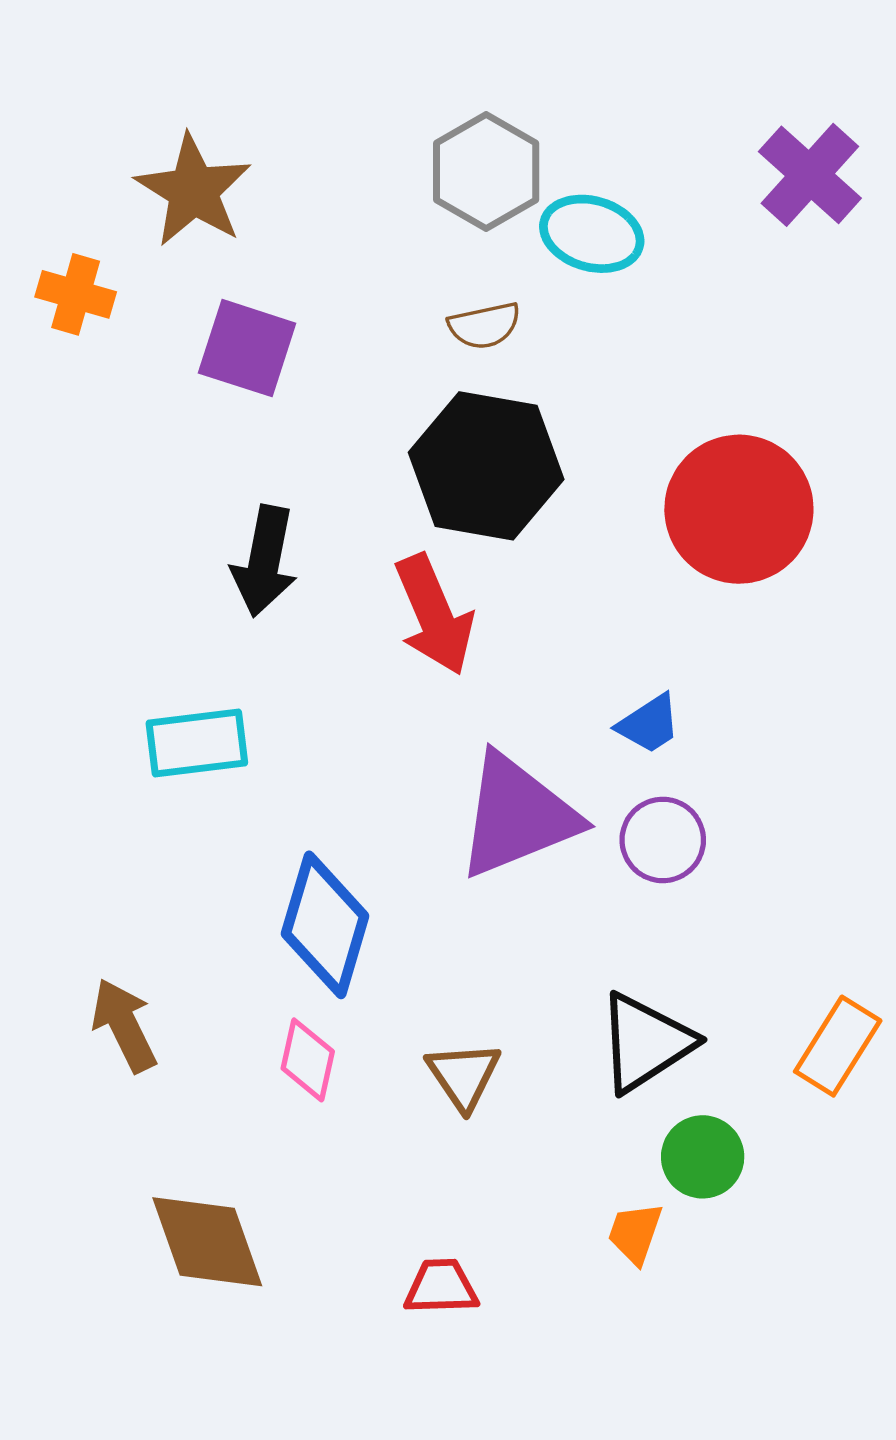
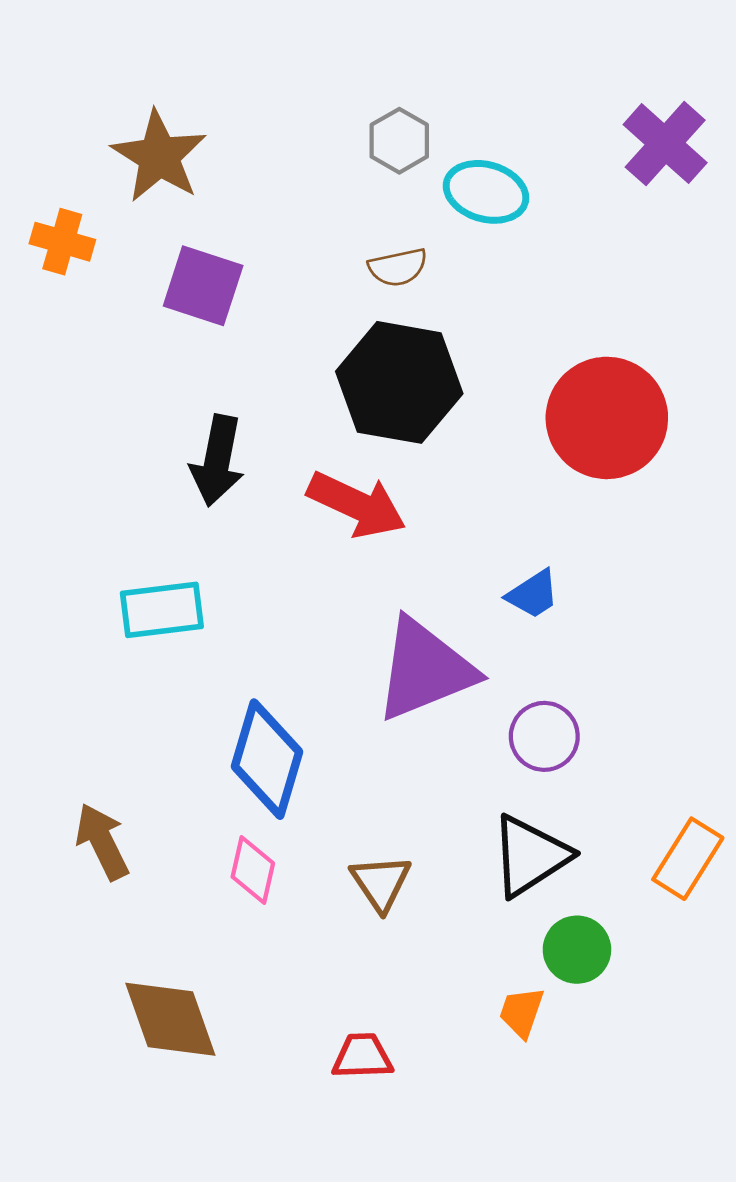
gray hexagon: (486, 171) -> (399, 141), size x0.7
red arrow: (434, 615) -> (357, 505), turned -42
purple circle: (663, 840) -> (544, 736), moved

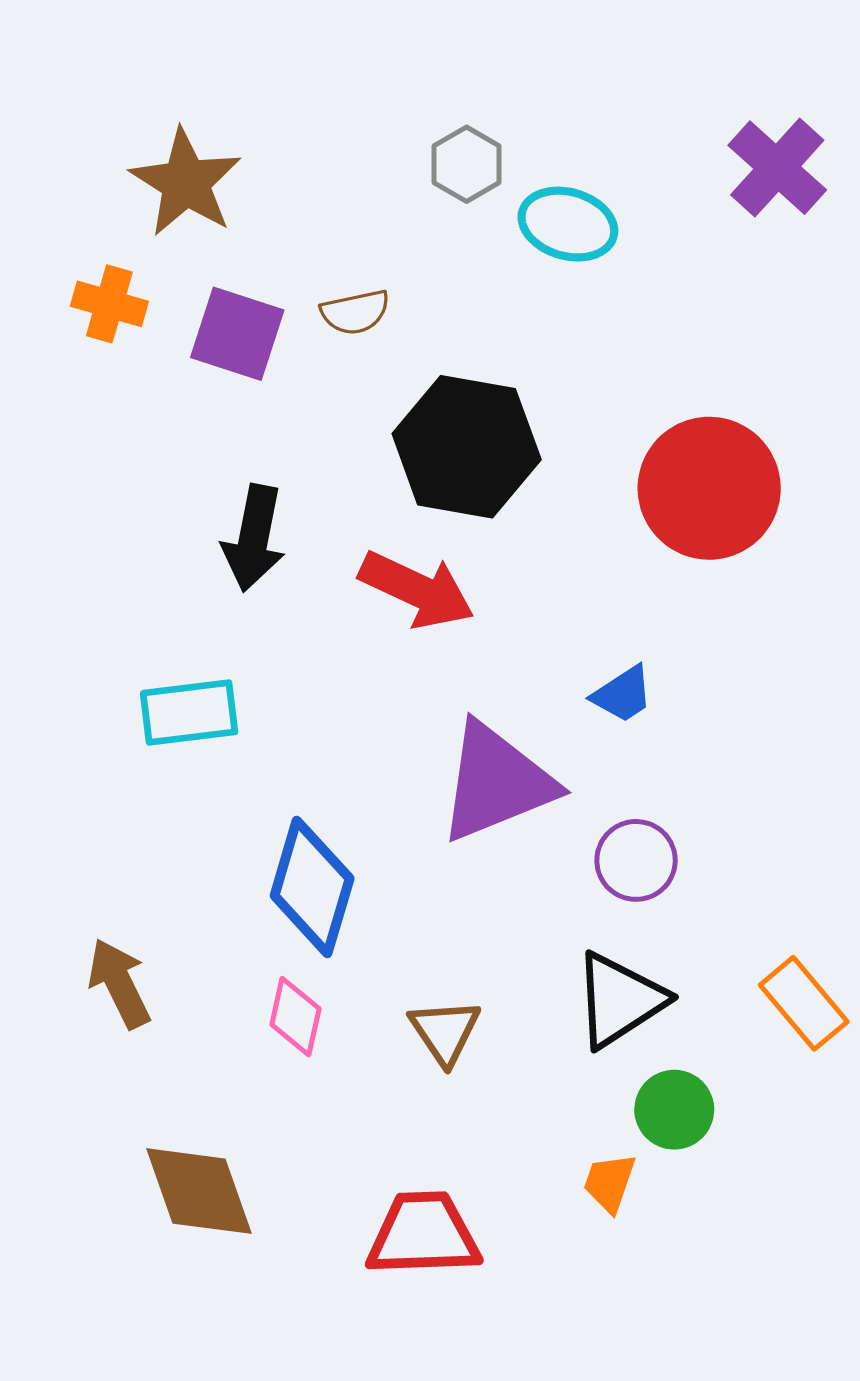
orange cross: (62, 242) -> (109, 304), moved
brown semicircle: (398, 267) -> (355, 312), moved
orange rectangle: (688, 859) -> (804, 1003), turned -72
red trapezoid: (362, 1056) -> (423, 1234), size x1.6

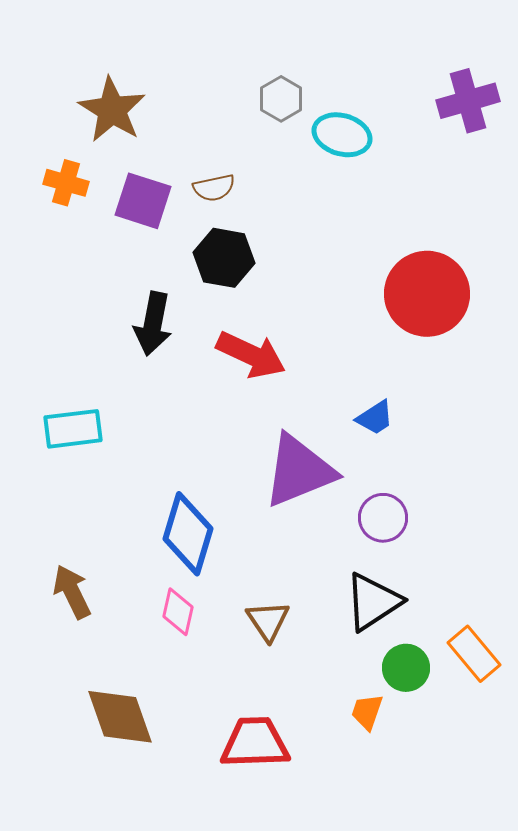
purple cross: (777, 168) -> (468, 101), turned 32
black hexagon: (467, 447) -> (224, 258), moved, size x0.7
cyan rectangle: (189, 713) -> (73, 429), moved
orange rectangle: (804, 1003) -> (474, 654), moved

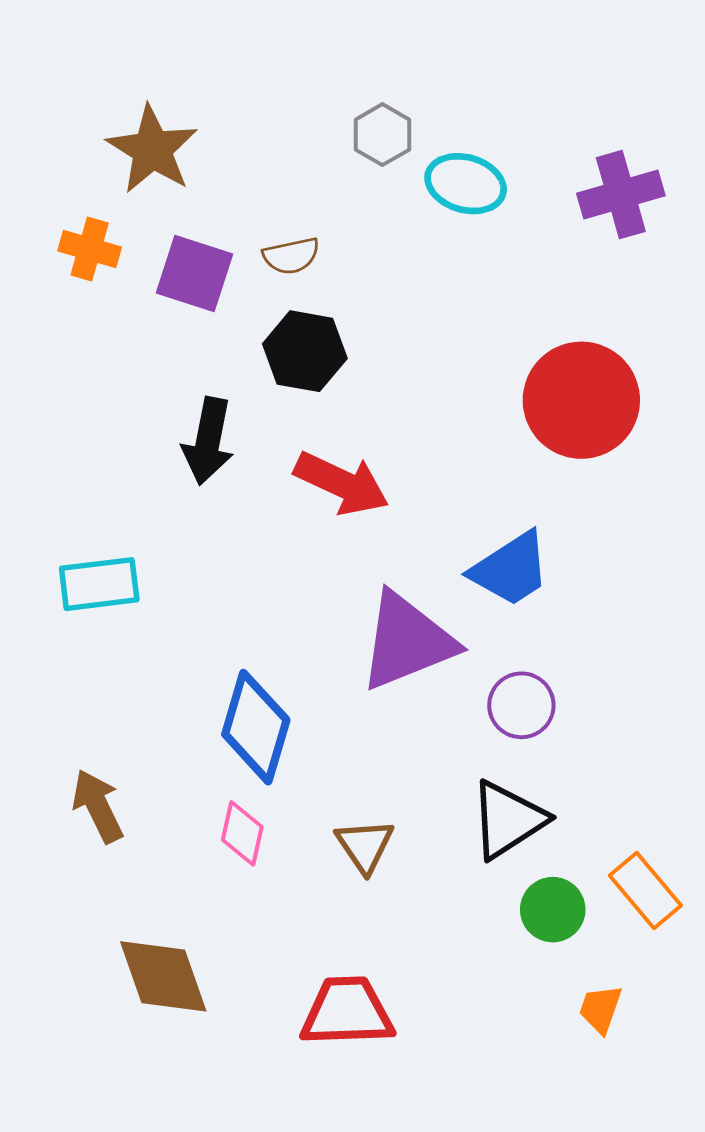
purple cross: (468, 101) -> (621, 195), moved
blue trapezoid: (375, 418) -> (511, 569), size x1.6
orange trapezoid: (367, 712) -> (600, 1009), moved

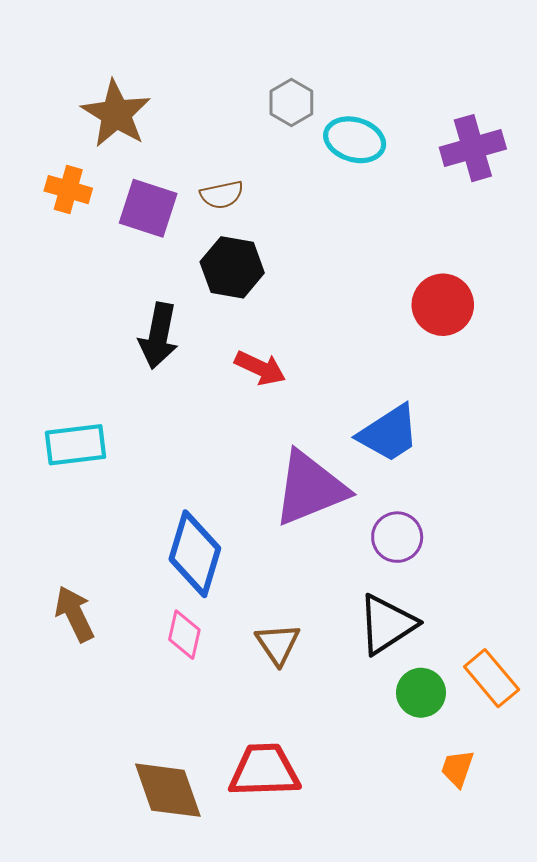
red circle: (581, 400) -> (443, 305), size x0.7
red arrow: (342, 483) -> (260, 368), size x0.7
brown diamond: (163, 976) -> (168, 790), moved

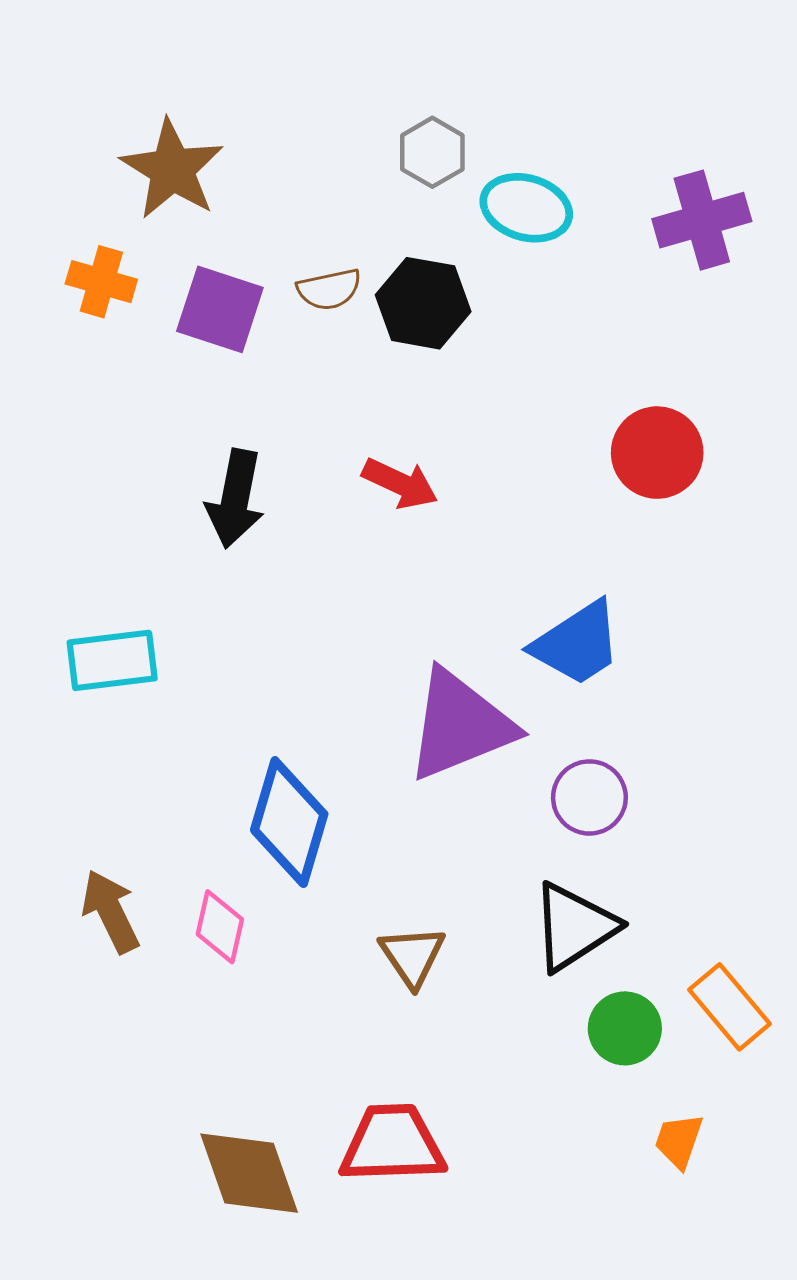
black hexagon: (232, 267) -> (423, 303), moved
red arrow: (260, 368) -> (400, 483), moved
pink diamond: (184, 635) -> (220, 927), moved

